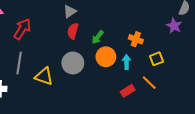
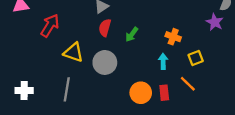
orange circle: (106, 57) -> (141, 93), moved
gray line: (19, 63) -> (67, 89), moved
yellow triangle: (44, 76) -> (73, 52), moved
red rectangle: (128, 91) -> (164, 93), turned -64

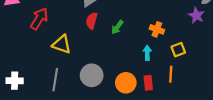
gray circle: (105, 62) -> (92, 75), moved
orange line: (188, 84) -> (171, 74), turned 49

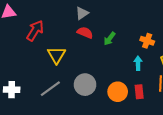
red semicircle: (92, 21) -> (85, 33), turned 98
yellow triangle: (62, 44) -> (56, 55), turned 42
gray line: (55, 80) -> (50, 89), turned 45

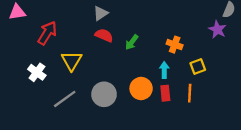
white cross: (12, 90) -> (37, 72), moved, turned 35
orange circle: (118, 92) -> (141, 89), moved
red rectangle: (139, 92) -> (165, 93), moved

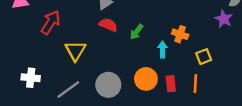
cyan arrow: (164, 70) -> (162, 50), moved
white cross: (37, 72) -> (31, 78), moved, turned -30

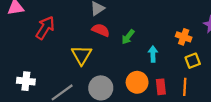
orange cross: (180, 34) -> (184, 37), moved
yellow triangle: (75, 51) -> (81, 55), moved

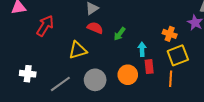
yellow triangle: (81, 55) -> (78, 50), turned 42
yellow square: (193, 61) -> (178, 55), size x1.5
red rectangle: (161, 87) -> (149, 67), moved

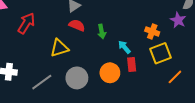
green arrow: (120, 34) -> (102, 32), turned -48
cyan arrow: (142, 49) -> (124, 47), turned -40
orange line: (171, 79) -> (175, 77), moved, turned 42

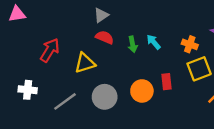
red arrow: (26, 23) -> (50, 50), moved
cyan arrow: (124, 47) -> (154, 42), moved

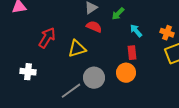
green arrow: (133, 44) -> (118, 14), moved, turned 56
red rectangle: (166, 82) -> (132, 53), moved
gray line: (65, 101) -> (71, 91), moved

